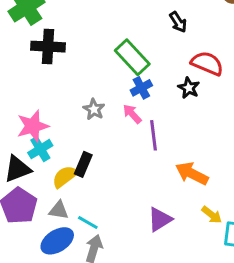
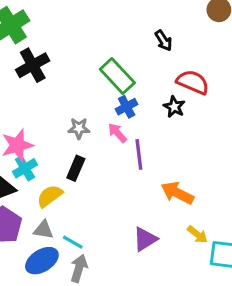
black cross: (48, 47) -> (33, 65), turned -32
gray star: (94, 109) -> (79, 128), turned -30
black rectangle: (83, 164) -> (76, 168), moved

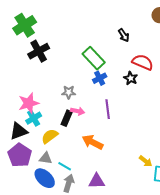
pink arrow: (117, 133) -> (78, 111), moved, turned 144
orange arrow: (177, 193) -> (93, 142), moved
purple triangle: (145, 239) -> (97, 181), moved, turned 30
blue ellipse: (42, 261) -> (45, 178), turned 75

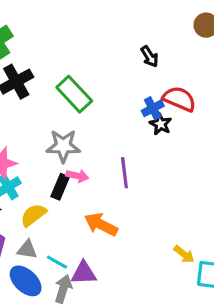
green rectangle: (94, 58) -> (74, 94), moved
blue cross: (100, 78) -> (153, 108), moved
gray star: (69, 92) -> (63, 146), size x1.5
purple triangle: (97, 181) -> (84, 273), moved

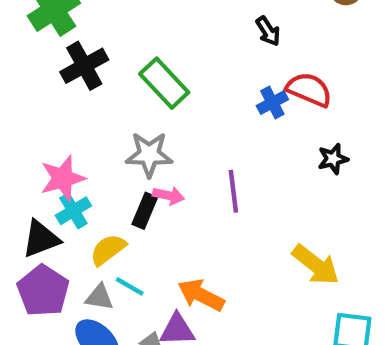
black star: (161, 124) -> (333, 159), moved, turned 30
orange arrow: (101, 224) -> (201, 295), moved
yellow arrow: (184, 254) -> (316, 265), moved, size x1.6
cyan line: (57, 262) -> (130, 286), moved

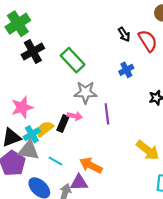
red semicircle: (309, 90) -> (148, 41), moved, turned 35
gray star: (149, 154) -> (85, 92), moved
cyan cross: (73, 211) -> (32, 134), moved
yellow semicircle: (108, 250) -> (45, 129), moved
gray triangle: (99, 297) -> (29, 150), moved, size x1.5

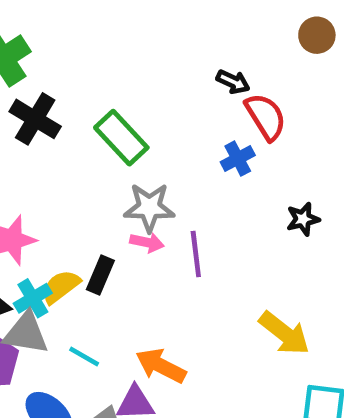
black arrow: (124, 34) -> (233, 82), turned -32
red semicircle: (148, 41) -> (266, 117), moved
black cross: (33, 52) -> (35, 119), turned -30
pink arrow: (75, 116) -> (147, 242), moved

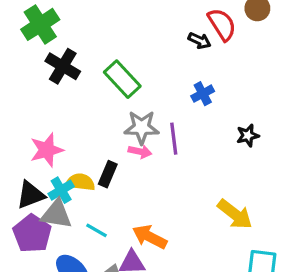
red semicircle: (266, 117) -> (222, 24), moved
purple line: (196, 254) -> (174, 139), moved
yellow semicircle: (61, 287) -> (80, 182), turned 44

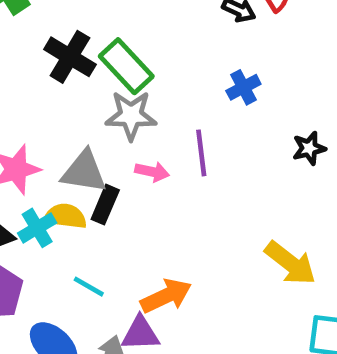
black cross: (63, 66) -> (70, 57), moved
gray star: (142, 127) -> (131, 115), moved
gray triangle: (56, 214) -> (84, 172), moved
orange arrow: (150, 237) -> (166, 296), turned 128

